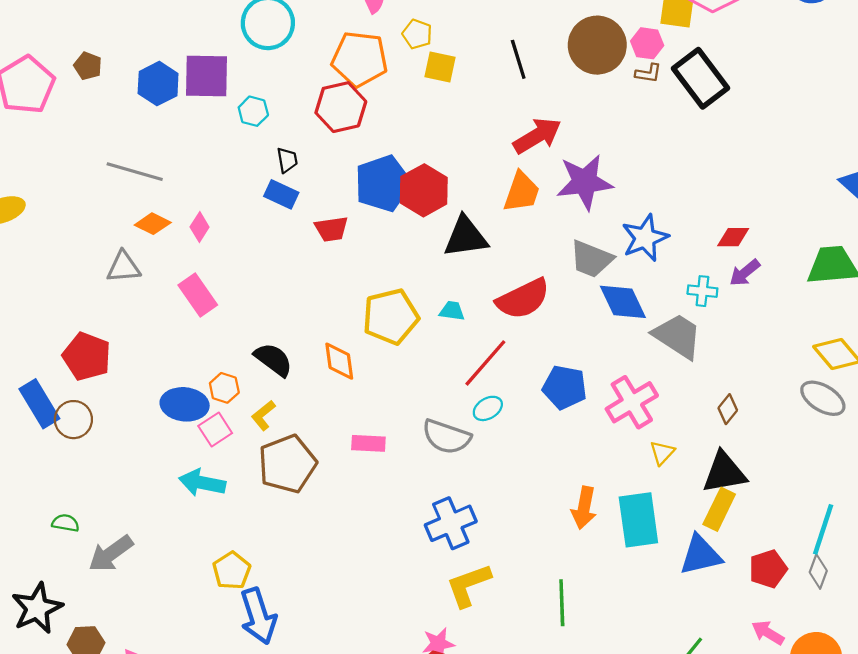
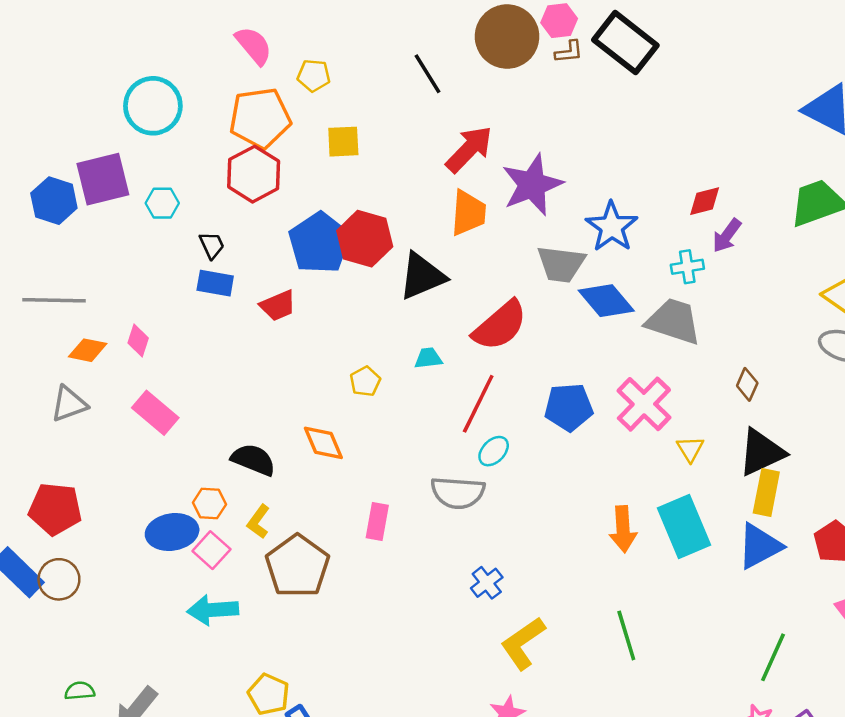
yellow square: (440, 67) -> (343, 142), moved
yellow pentagon: (391, 317) -> (365, 381), size x0.5
pink rectangle: (368, 443) -> (377, 522), turned -68
blue cross: (451, 523) -> (487, 583), size x0.6

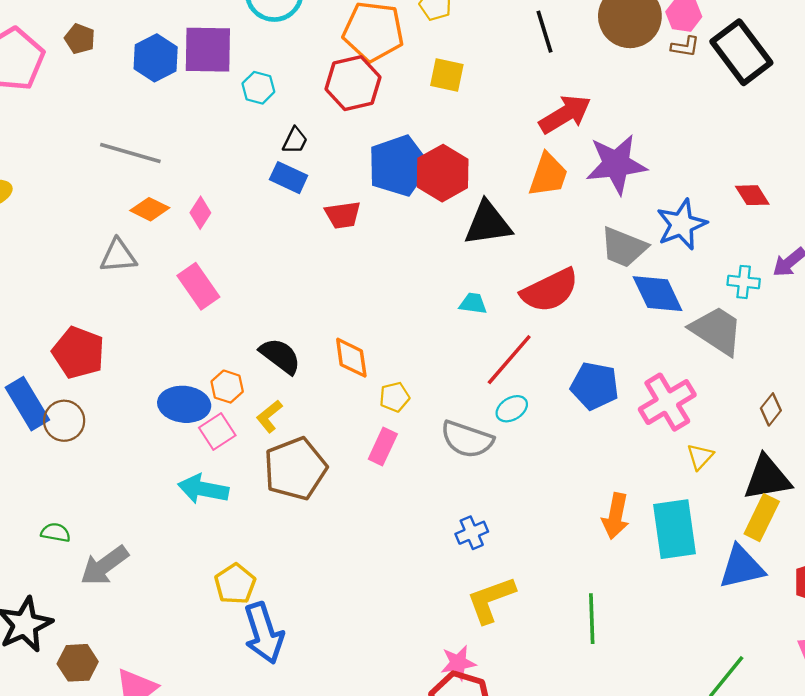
red diamond: (705, 201) -> (752, 195), moved, turned 57
black trapezoid: (212, 245) -> (295, 140), turned 36
yellow pentagon: (365, 381) -> (394, 397), moved

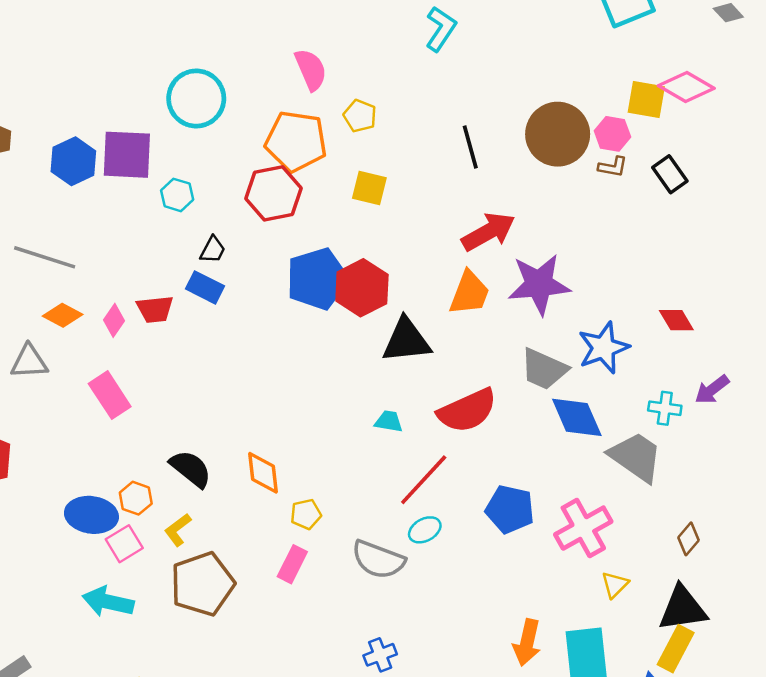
black rectangle: (741, 52) -> (670, 174), size x0.6
red trapezoid: (343, 215) -> (155, 309), moved

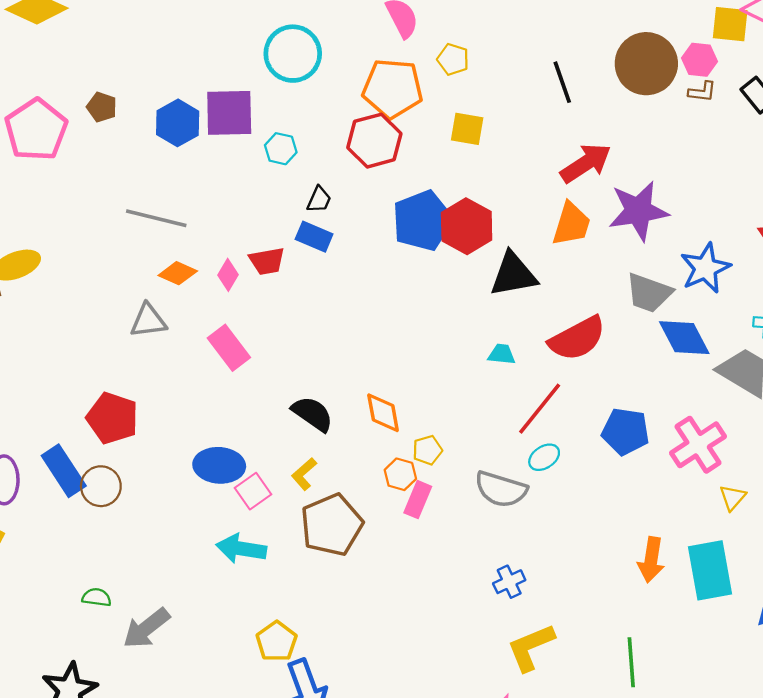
orange hexagon: (136, 498) -> (400, 474), moved

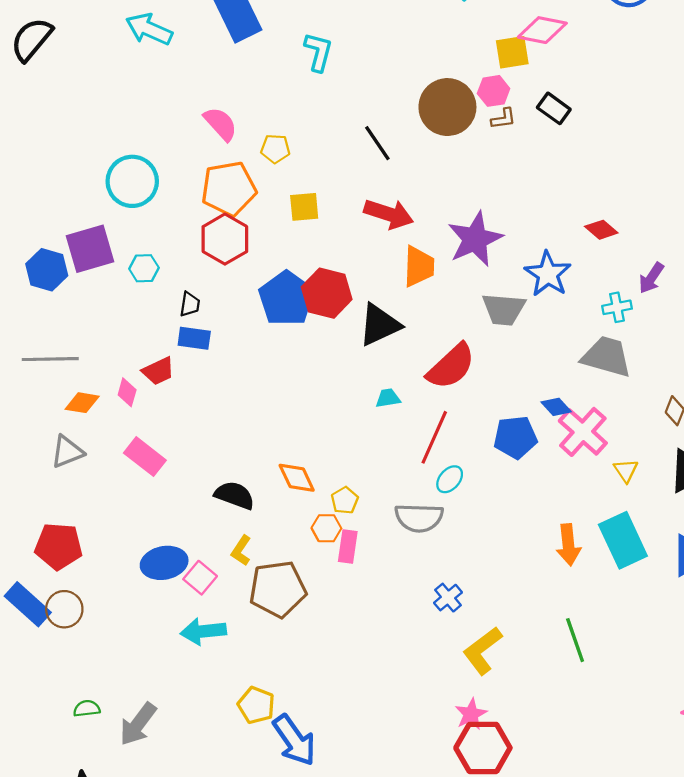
red arrow: (586, 163) -> (389, 214), moved, turned 66
blue diamond: (684, 338) -> (556, 407), moved, size x0.6
brown pentagon: (332, 525) -> (278, 589), turned 30

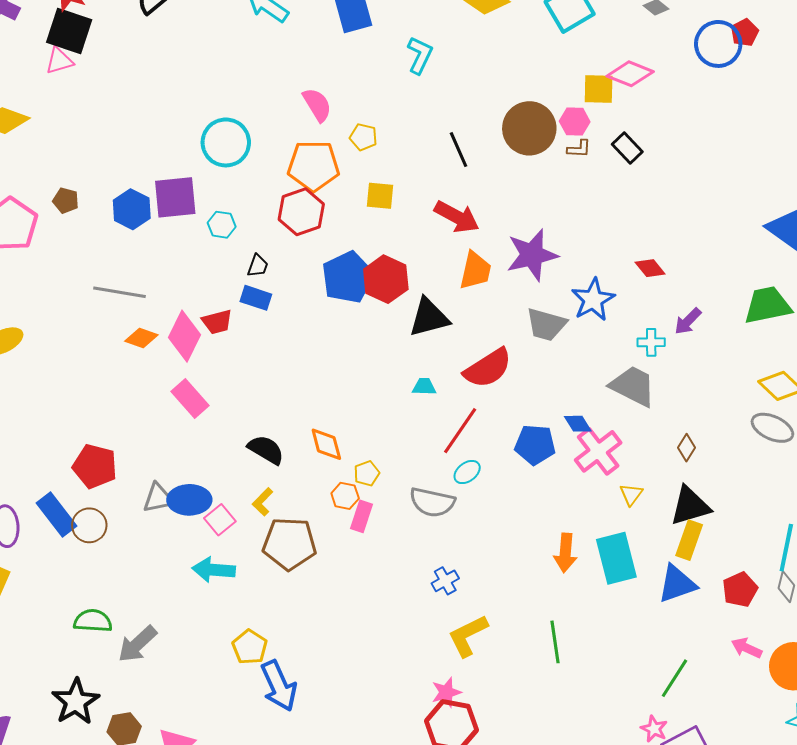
pink diamond: (127, 392) -> (185, 336), size x1.8
gray triangle: (67, 452) -> (158, 498), moved
green semicircle: (87, 708) -> (93, 621), size x1.5

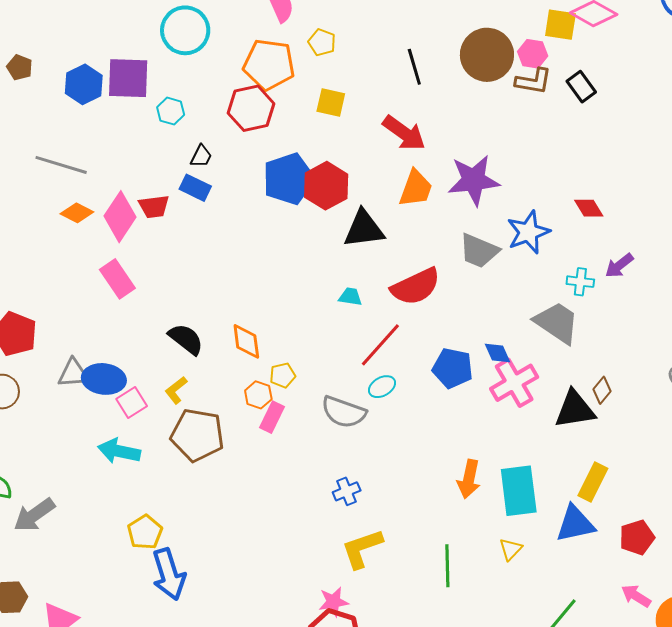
brown L-shape: (579, 149) -> (533, 81), size x1.5
yellow triangle: (631, 494) -> (511, 549), moved
black triangle: (690, 506) -> (575, 409), moved

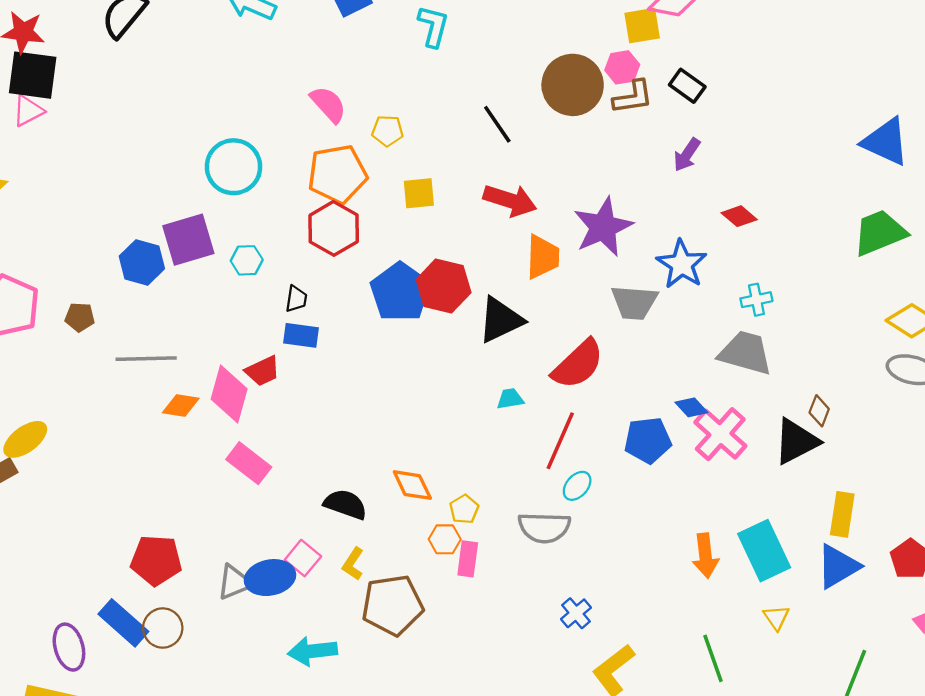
brown pentagon: (20, 67) -> (80, 317), moved
purple arrow: (619, 265) -> (687, 155), moved
pink square: (132, 402) -> (303, 558), moved

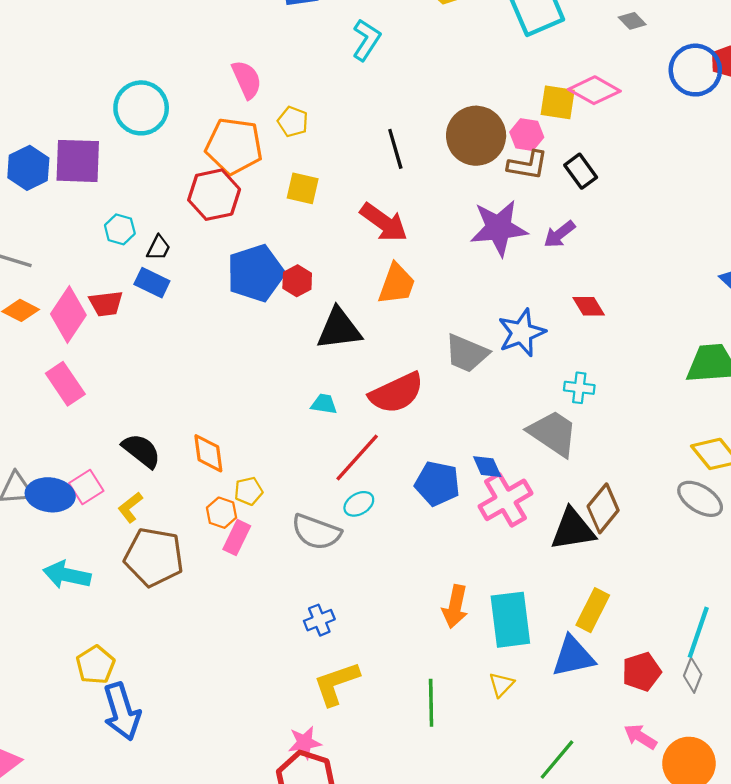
purple star: (603, 227) -> (499, 228), moved
cyan hexagon: (247, 260) -> (120, 229), moved
red hexagon: (444, 286) -> (297, 281), size x0.6
brown diamond: (819, 411) -> (603, 508), size x1.6

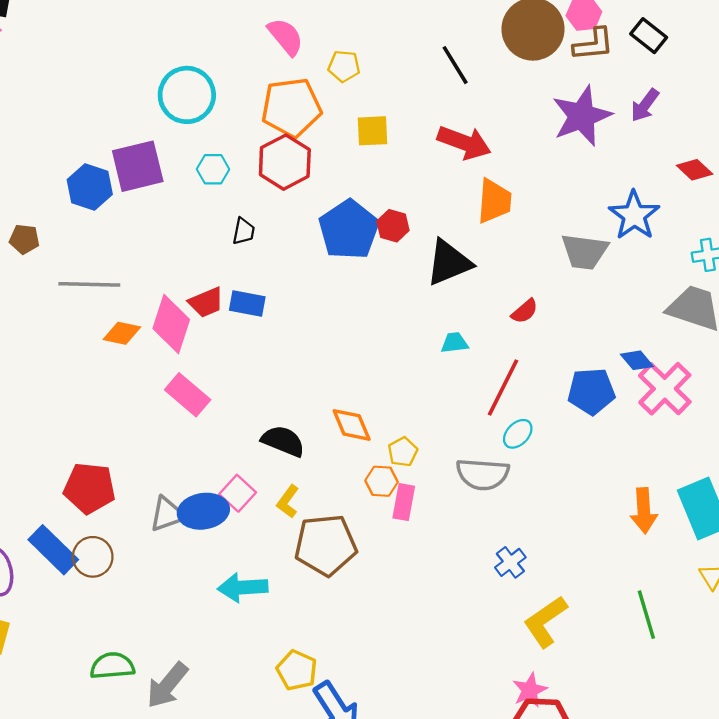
cyan hexagon: (120, 229) -> (213, 169), moved
blue rectangle: (152, 283) -> (247, 303), moved
red semicircle: (396, 393) -> (525, 311), size x0.5

